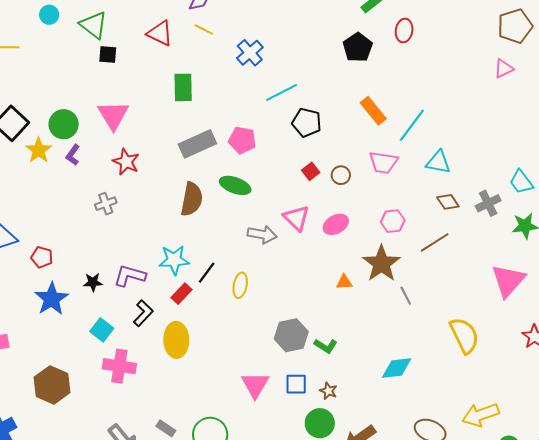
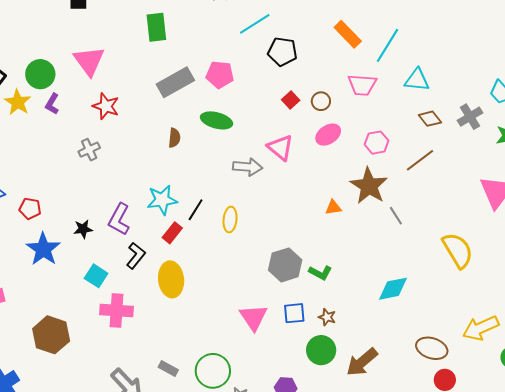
brown semicircle: (192, 199) -> (174, 138), size x0.6
pink ellipse: (336, 224) -> (328, 135), moved
purple L-shape: (130, 276) -> (119, 219), turned -72

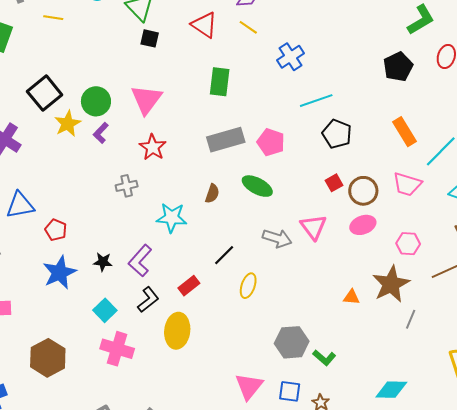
brown circle: (321, 101) -> (363, 191), size x1.5
cyan star: (162, 200) -> (172, 218), moved
black line: (196, 210) -> (224, 255), moved
gray line: (396, 216) -> (411, 319), turned 42

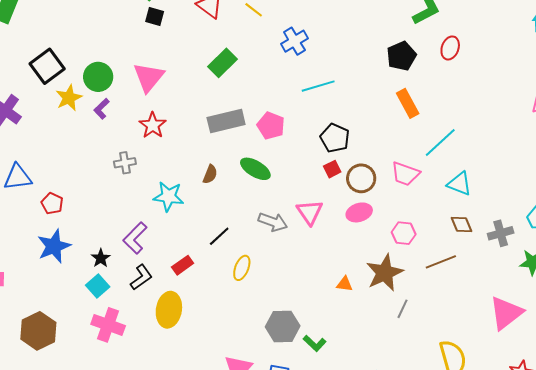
green rectangle: (220, 82) -> (223, 63), turned 36
orange rectangle: (405, 132) -> (408, 103), moved
black pentagon: (337, 134) -> (335, 138), moved
black star: (103, 262) -> (101, 258), moved, turned 30

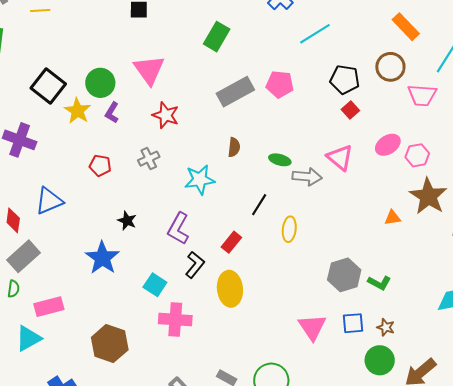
green ellipse: (255, 169) -> (280, 160), moved, size x0.7
brown circle: (361, 178) -> (390, 67), moved
red pentagon: (52, 203) -> (100, 165), moved
pink hexagon: (404, 233) -> (417, 155), moved
black star: (101, 258) -> (127, 221), moved

